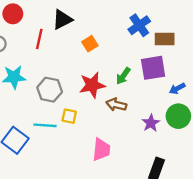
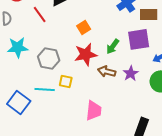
red line: (39, 39) -> (40, 14), turned -48
orange square: (90, 44) -> (84, 27), moved
purple star: (151, 123) -> (131, 73), moved

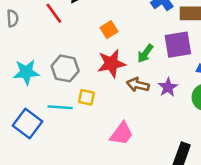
cyan star: (18, 47) -> (26, 72), moved
pink trapezoid: (94, 110) -> (122, 134), turned 30

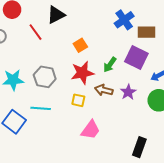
purple square: (178, 45) -> (136, 58), turned 35
yellow square: (86, 97) -> (78, 100), moved

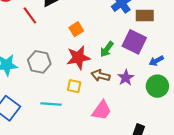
cyan line: (41, 108) -> (51, 104), moved
pink trapezoid: (91, 130) -> (102, 110), moved

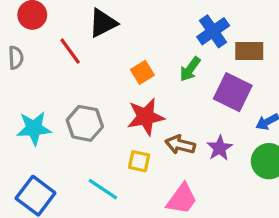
green arrow: (107, 49) -> (190, 69), moved
cyan line: (51, 104) -> (103, 189), turned 30

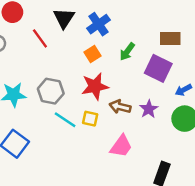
black triangle: (103, 23) -> (64, 18), turned -30
blue cross: (213, 31) -> (99, 24), moved
cyan line: (103, 189) -> (65, 120), moved

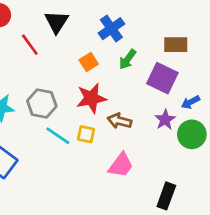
blue cross: (99, 24) -> (111, 29), moved
purple star: (149, 109) -> (165, 120), moved

